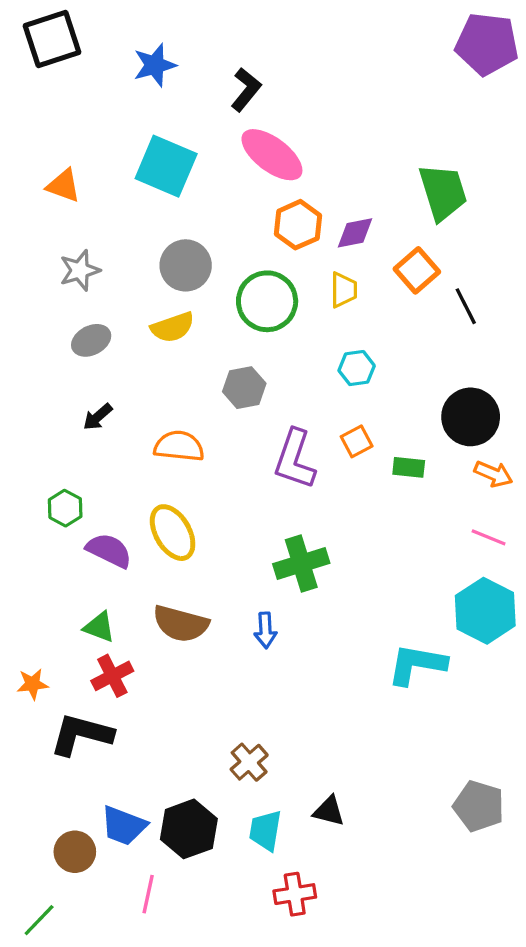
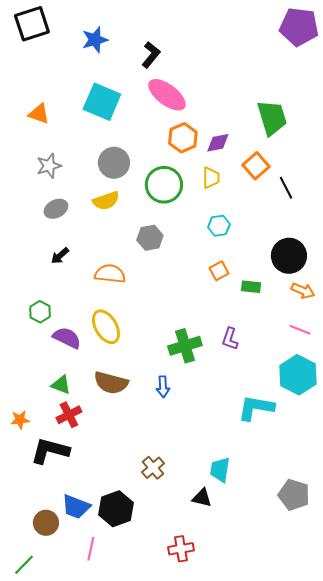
purple L-shape: (295, 459) -> (230, 339), moved, size x0.6
cyan trapezoid: (265, 831) -> (220, 470), moved

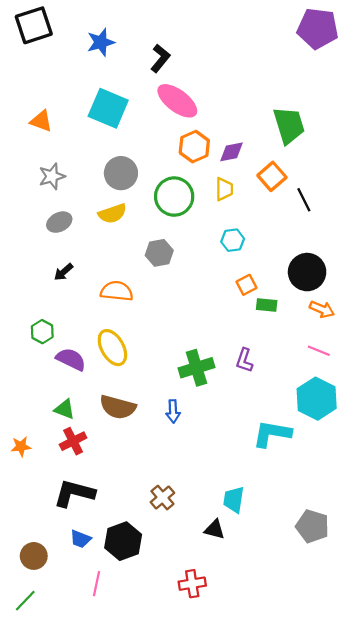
orange square: (219, 271) -> (246, 285), moved
black L-shape: (50, 451) -> (74, 493), moved
blue trapezoid: (76, 507) -> (81, 539), size x0.7
brown circle: (46, 523) -> (34, 556), moved

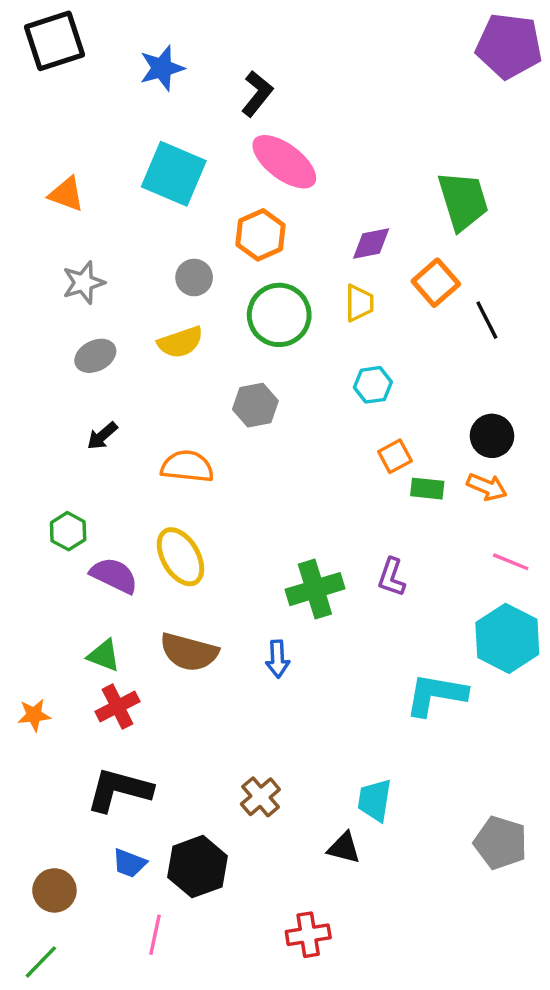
orange hexagon: (194, 147) -> (260, 235), moved
gray circle: (121, 173) -> (194, 278), size x0.7
black circle: (307, 272) -> (492, 436), size x0.7
orange arrow: (322, 309) -> (487, 487), moved

